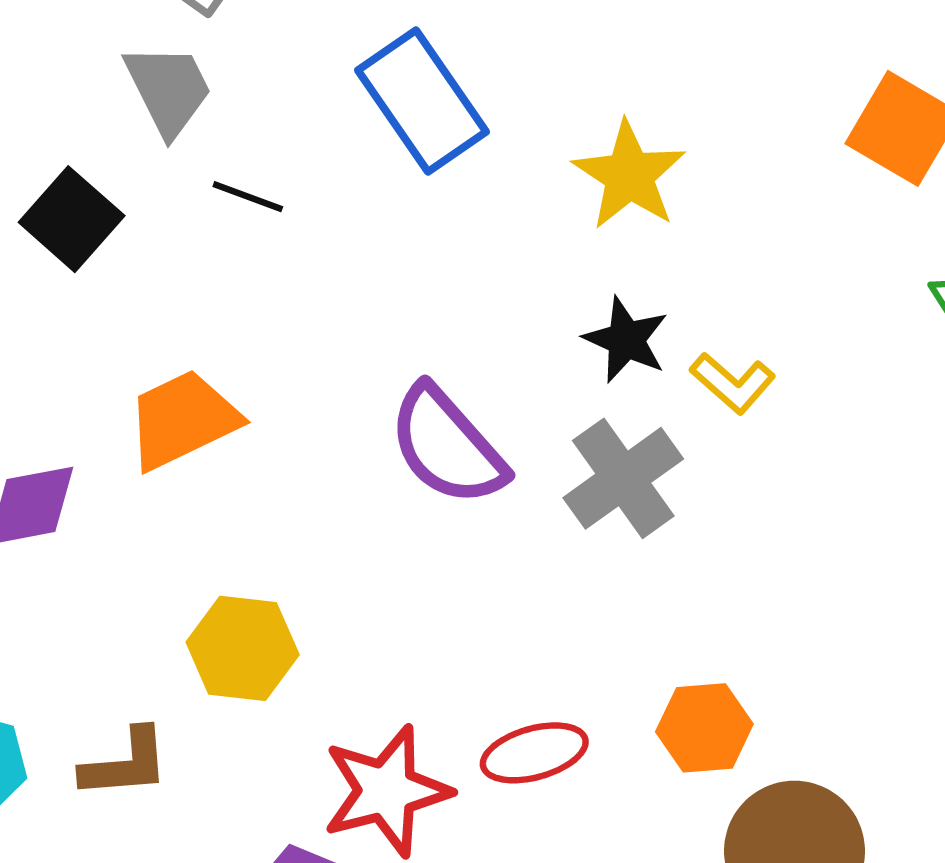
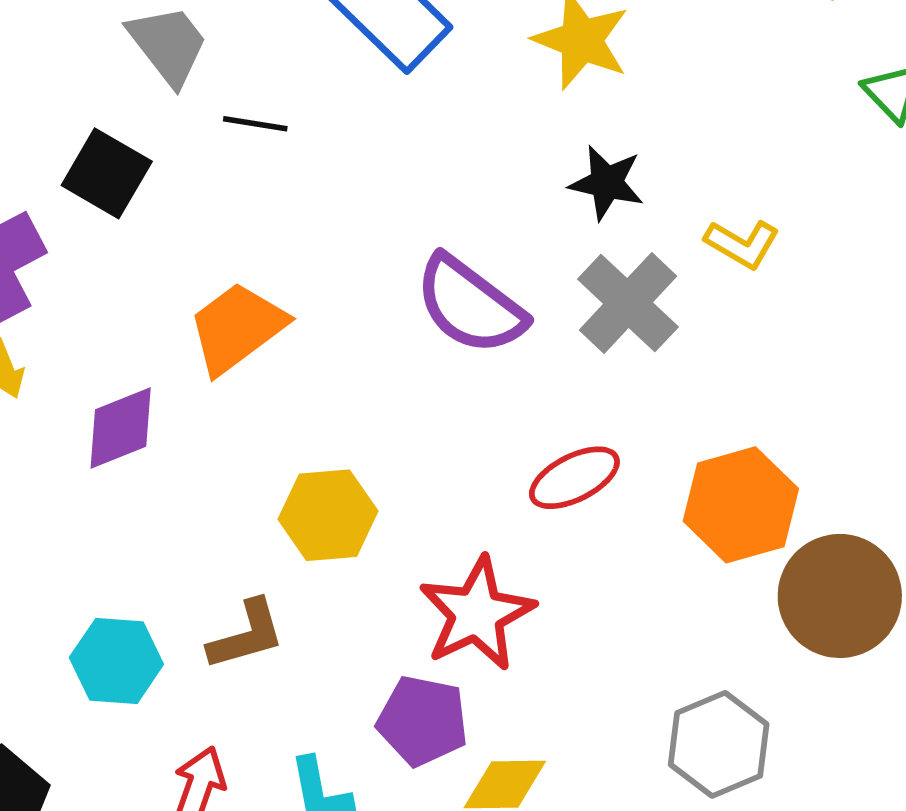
yellow L-shape: (733, 383) -> (742, 244), moved
orange hexagon: (704, 728) -> (741, 505), size x1.4
red ellipse: (534, 753) -> (574, 478), moved

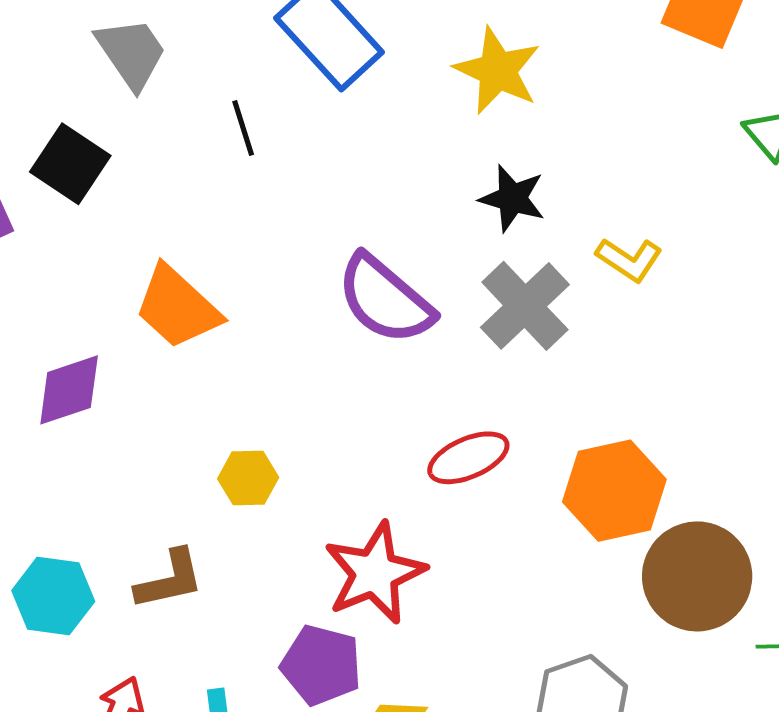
black line: (255, 124) -> (243, 128), moved, turned 60
orange trapezoid: (237, 328) -> (177, 307), turned -104
yellow hexagon: (328, 515) -> (248, 478), size x0.7

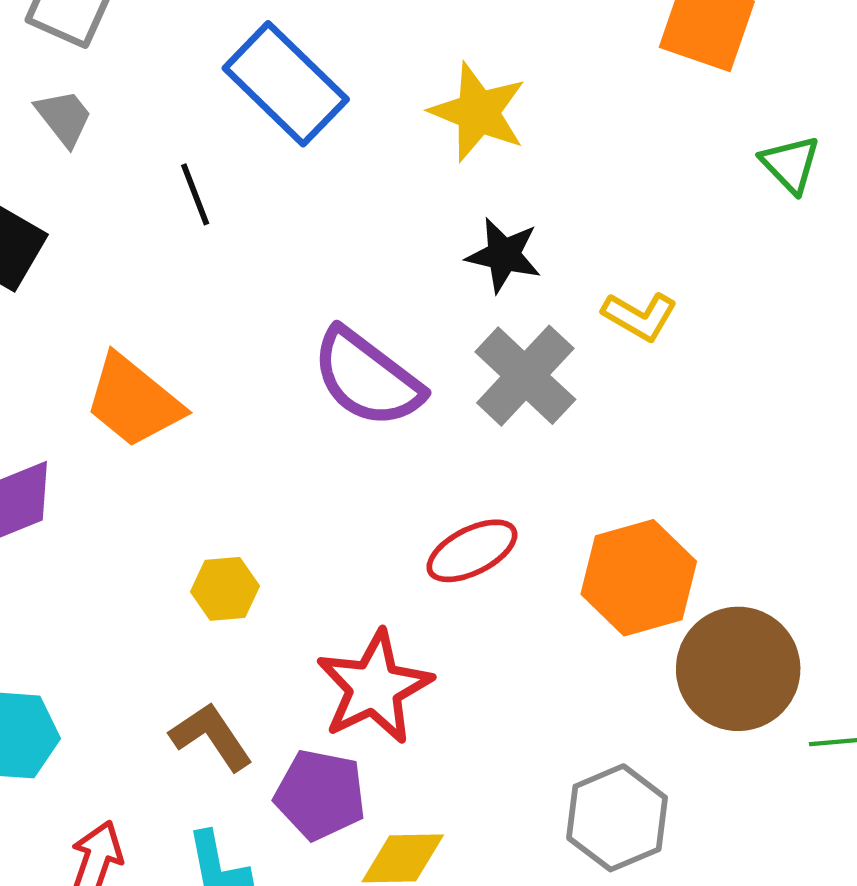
gray trapezoid: (131, 53) -> (64, 118), size x0.7
brown L-shape: (170, 580) -> (211, 737), moved, turned -108

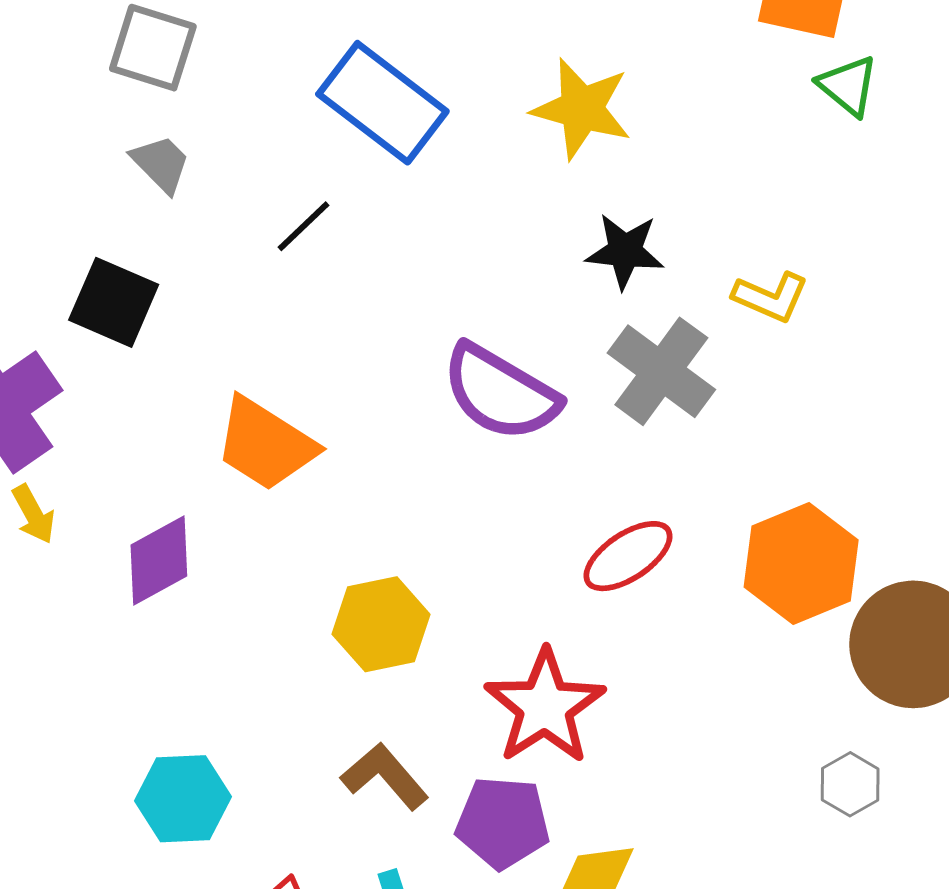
green triangle: (790, 164) -> (848, 86), moved
black line: (195, 194) -> (303, 226), turned 74
yellow hexagon: (225, 589) -> (381, 624), size x1.4
gray hexagon: (617, 818) -> (850, 784), moved, size x0.6

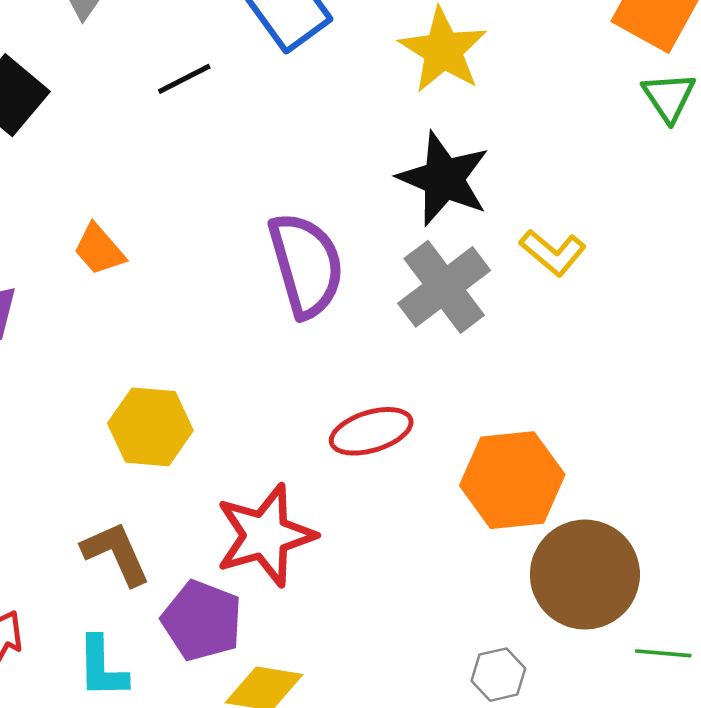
black star: (625, 251) -> (444, 179), size x1.4
purple semicircle: (500, 393) -> (306, 265), turned -153
orange trapezoid: (265, 444) -> (99, 250), size x0.6

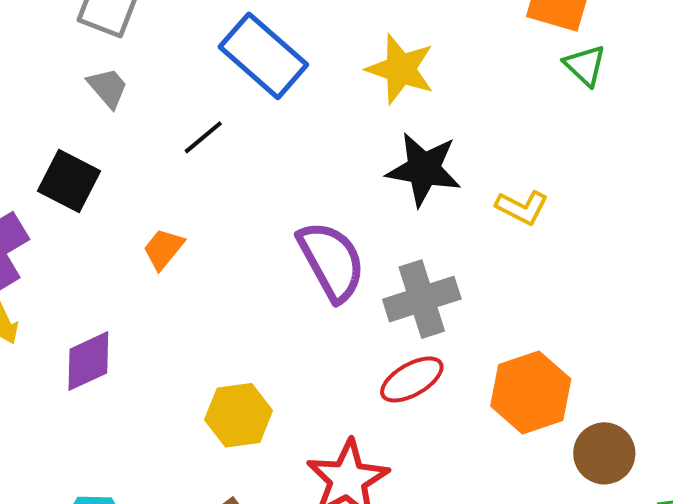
orange trapezoid: (99, 250) -> (163, 249), moved, turned 93
gray cross: (444, 287) -> (422, 299), moved, turned 32
brown circle: (585, 575) -> (604, 453), size x0.7

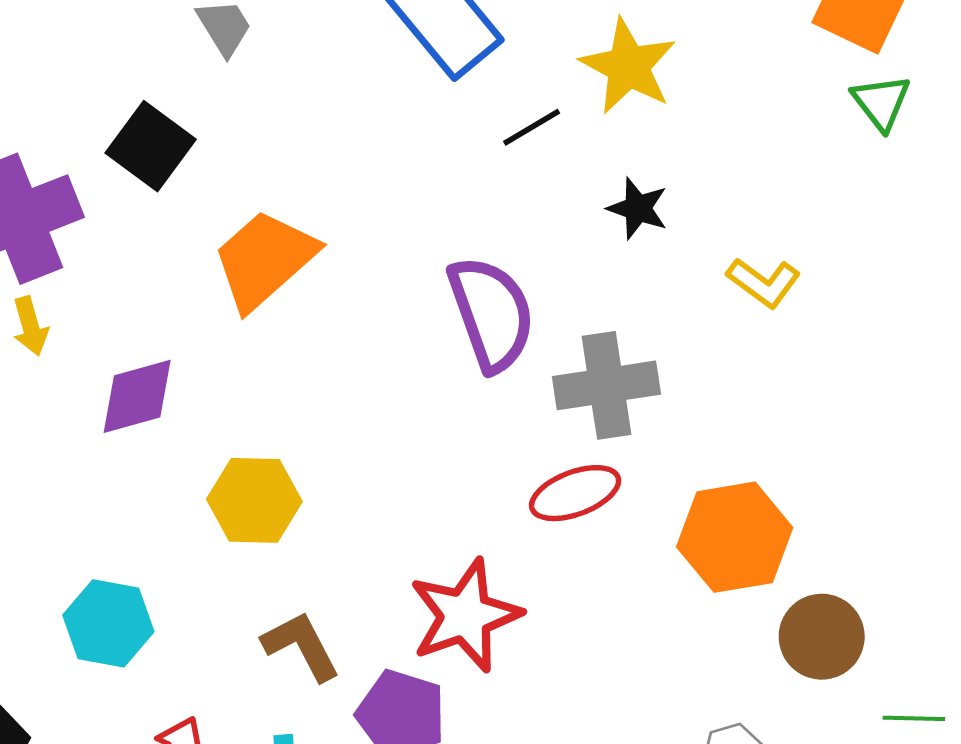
black line: (203, 137) -> (532, 127), moved
black star: (424, 169) -> (638, 208), size x0.6
orange trapezoid: (163, 249) -> (264, 260), size x1.8
yellow hexagon: (239, 415) -> (254, 500), moved

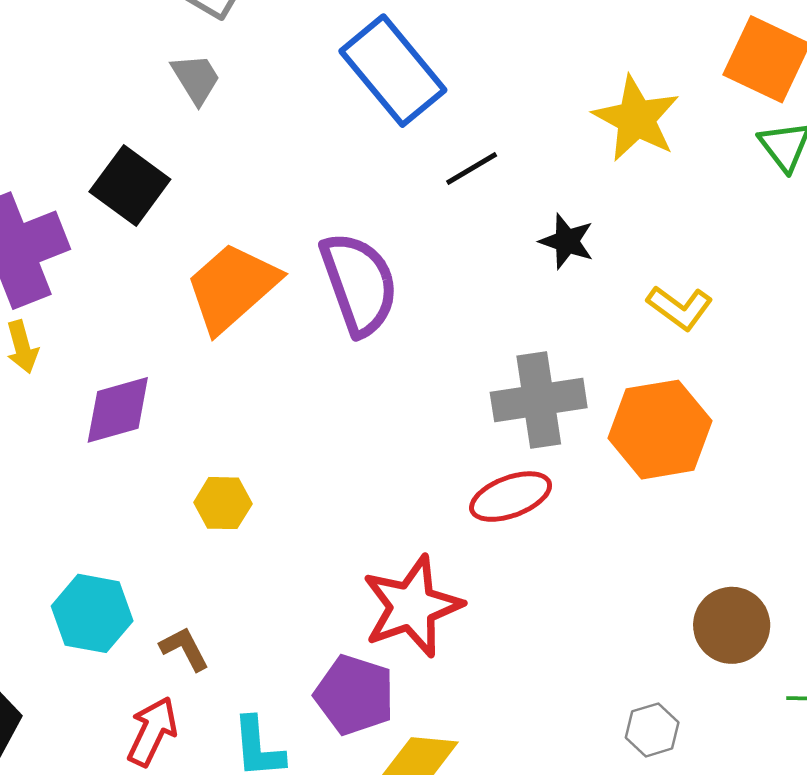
yellow star: (628, 66) -> (636, 119), moved
purple semicircle: (491, 313) -> (359, 284), moved
yellow hexagon: (254, 500) -> (223, 503), size x0.7
orange hexagon: (735, 537) -> (660, 430), moved
brown L-shape: (301, 646) -> (184, 649), moved, size x0.7

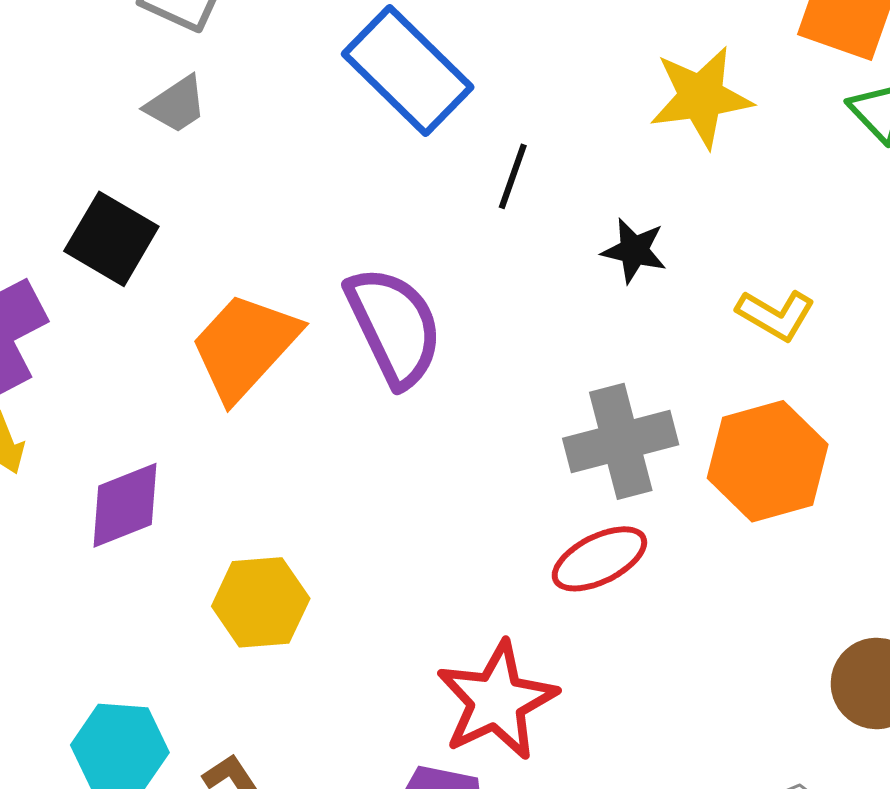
gray trapezoid: (196, 79) -> (176, 105), turned 94
yellow star: (636, 119) -> (701, 97), turned -30
black line: (472, 168) -> (513, 176), turned -34
yellow hexagon: (223, 503) -> (261, 602), size x1.4

